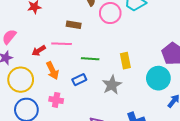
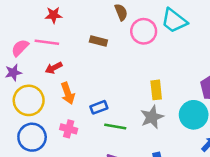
pink line: (62, 44) -> (47, 42), moved
green line: (90, 59) -> (115, 127), moved
gray star: (112, 85) -> (152, 117), moved

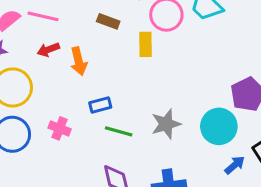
yellow rectangle: (156, 90) -> (145, 44), moved
orange arrow: (68, 93) -> (79, 61), moved

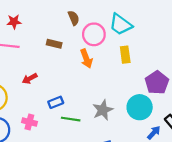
yellow rectangle: (145, 44) -> (125, 55), moved
red arrow: (48, 50) -> (30, 79), moved
orange arrow: (79, 61) -> (86, 59), moved

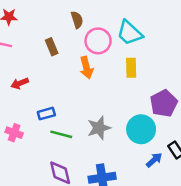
brown rectangle: (54, 44) -> (52, 47), turned 48

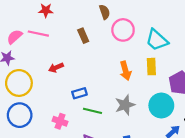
cyan trapezoid: (130, 33) -> (157, 40), moved
orange arrow: (86, 68) -> (125, 71), moved
yellow rectangle: (131, 68) -> (151, 67), moved
pink cross: (14, 133) -> (60, 121), moved

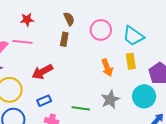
brown semicircle: (105, 12) -> (69, 19), moved
brown rectangle: (83, 36) -> (64, 39), turned 40
red arrow: (56, 68) -> (42, 72), size x1.5
blue rectangle: (79, 93) -> (44, 101), moved

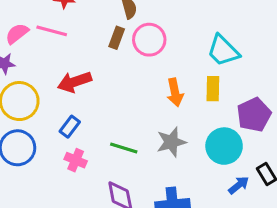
pink circle: (101, 30) -> (149, 40), moved
blue rectangle: (44, 101) -> (70, 127), turned -40

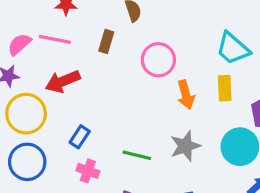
brown rectangle: (117, 38) -> (106, 42), moved
pink circle: (149, 40) -> (158, 60), moved
red arrow: (74, 82) -> (63, 81), moved

